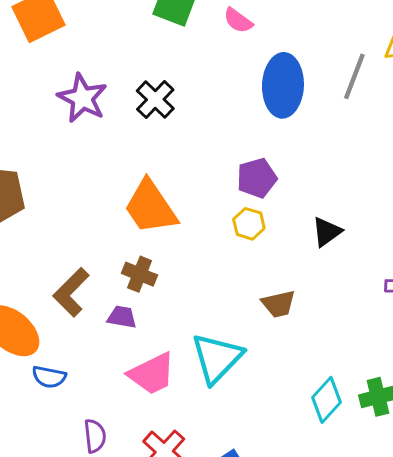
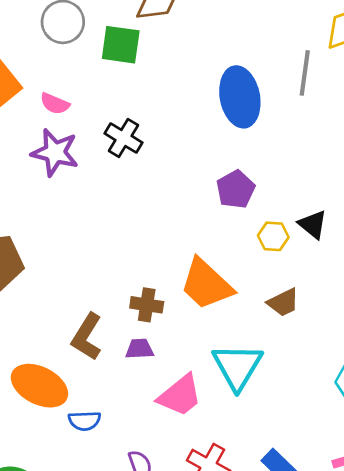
pink semicircle: (238, 21) -> (55, 104), moved
orange trapezoid: (150, 207) -> (206, 284), moved
yellow hexagon: (249, 224) -> (273, 236), moved
black triangle: (327, 232) -> (313, 224), turned -32

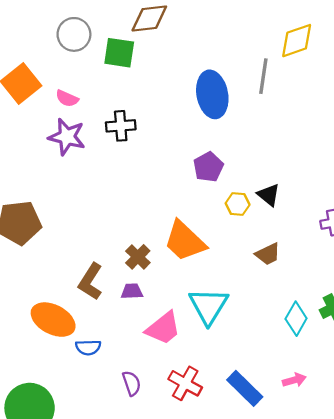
black cross: (123, 138) -> (121, 126), turned -36
brown trapezoid: (283, 302) -> (268, 254), moved
brown cross: (147, 305) -> (138, 257), turned 35

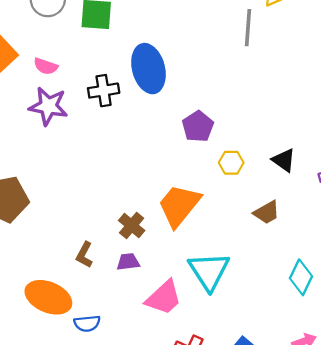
blue ellipse: (212, 94) -> (148, 69), moved
black triangle: (269, 195) -> (284, 160), moved
orange trapezoid: (185, 241) -> (179, 205), turned 90
brown L-shape: (91, 282) -> (84, 255), size x0.7

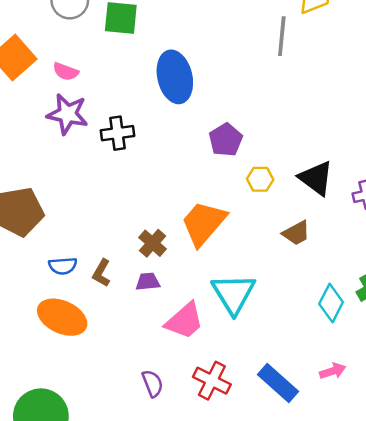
black cross: (104, 91) -> (118, 133), moved
black triangle: (284, 160) -> (316, 178), size x1.4
blue semicircle: (87, 323) -> (63, 266), moved

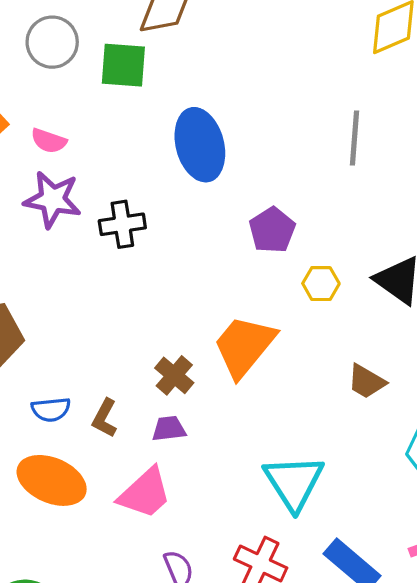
gray line: (282, 36) -> (354, 138), moved
brown trapezoid: (296, 233) -> (366, 381), moved, turned 60
cyan triangle: (233, 294) -> (294, 482), moved
pink trapezoid: (185, 321) -> (145, 493), moved

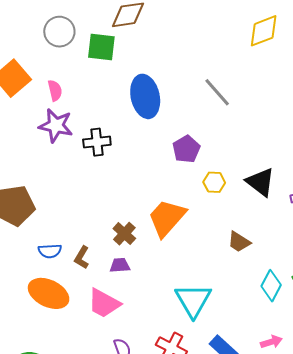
gray line: (354, 138) -> (217, 92), moved, turned -48
pink semicircle: (49, 141) -> (55, 90), turned -125
pink trapezoid: (145, 493) -> (104, 303), turned 69

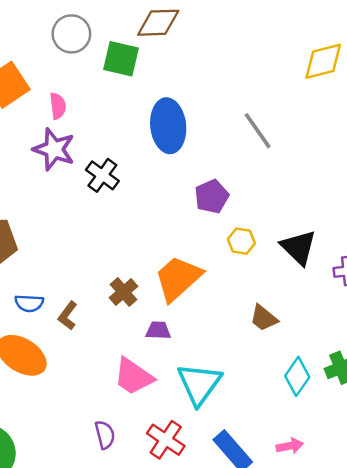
black cross: (97, 142) -> (102, 175), turned 36
purple trapezoid: (120, 265) -> (158, 330), moved
pink trapezoid: (104, 303) -> (133, 376), moved

